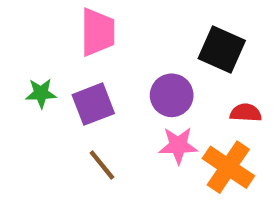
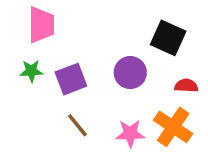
pink trapezoid: (98, 32) -> (41, 25), moved
pink star: (178, 145) -> (130, 134), moved

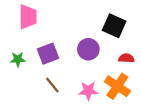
green star: (31, 71) -> (18, 59), moved

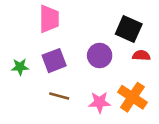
pink trapezoid: (28, 17) -> (49, 19), moved
red semicircle: (126, 58) -> (141, 56), moved
brown line: (52, 85) -> (59, 96), turned -36

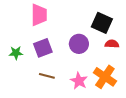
pink star: (100, 102) -> (79, 81), turned 30

